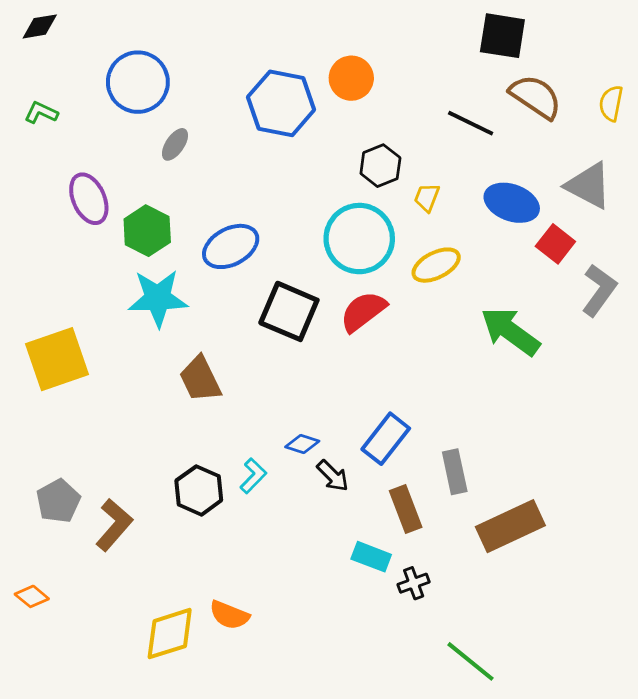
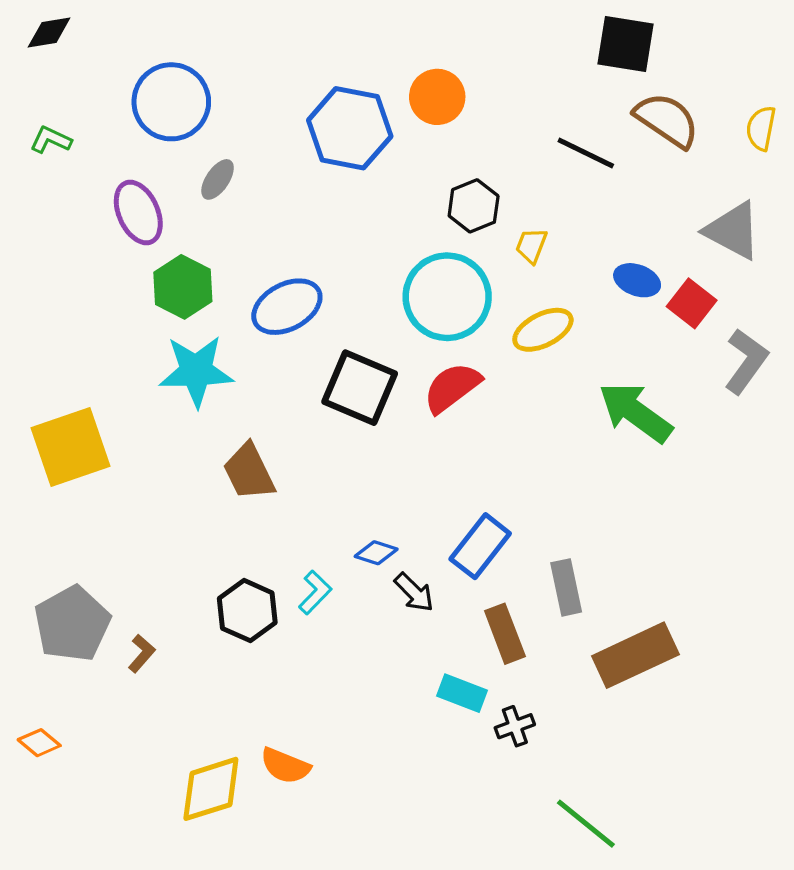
purple ellipse: (89, 199) -> (138, 212), moved
blue ellipse: (512, 203) -> (637, 280), moved, size x0.7
gray pentagon: (58, 501) -> (72, 624), size x1.4
brown L-shape: (114, 525) -> (142, 654), size x0.6

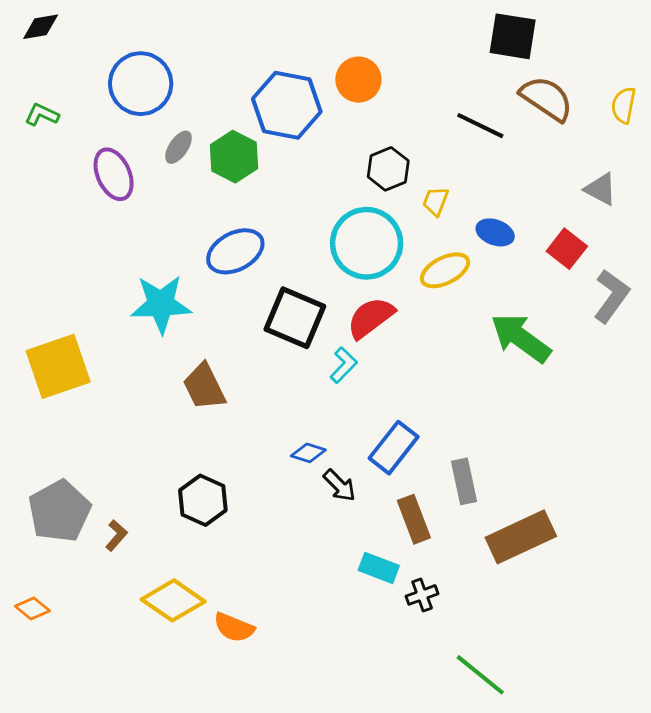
gray triangle: (733, 231) -> (601, 189), size x0.7
blue ellipse: (637, 280) -> (495, 232), moved
green hexagon: (183, 287) -> (234, 157), moved
cyan L-shape: (315, 592) -> (344, 365), moved
yellow diamond: (211, 789) -> (173, 600), moved, turned 52

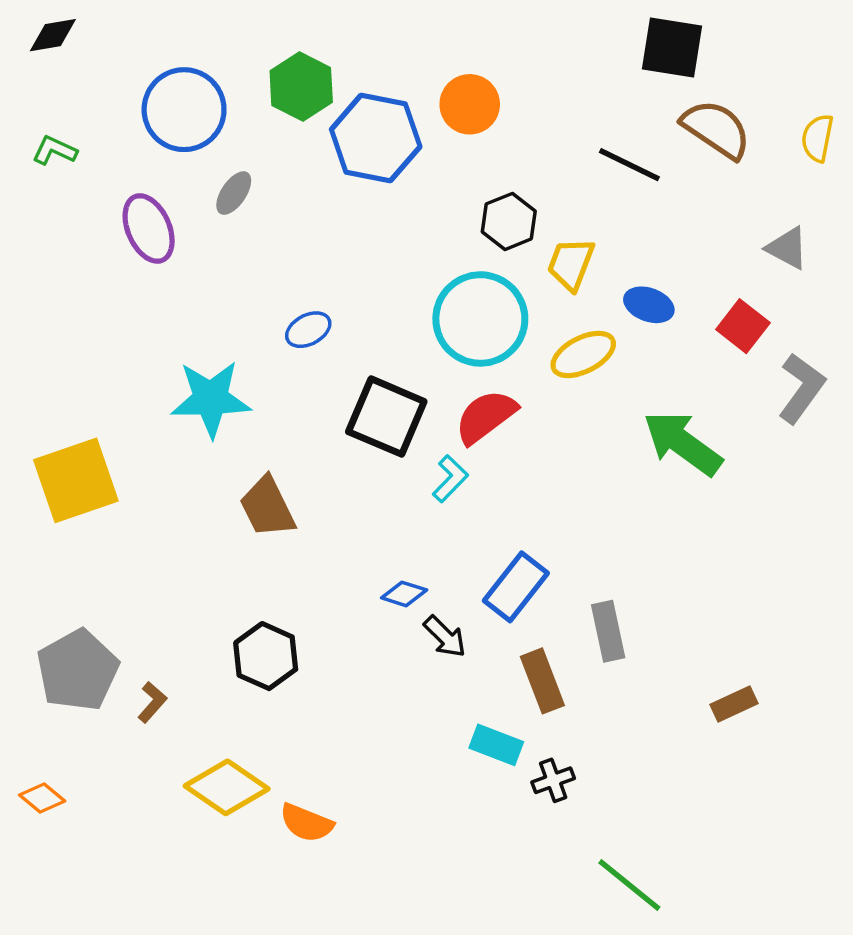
green hexagon: (234, 157) -> (301, 87), moved
yellow trapezoid: (436, 201) -> (571, 264), size x1.4
blue ellipse: (235, 251) -> (308, 330), size x0.6
brown rectangle: (521, 537) -> (734, 704), moved, size x0.5

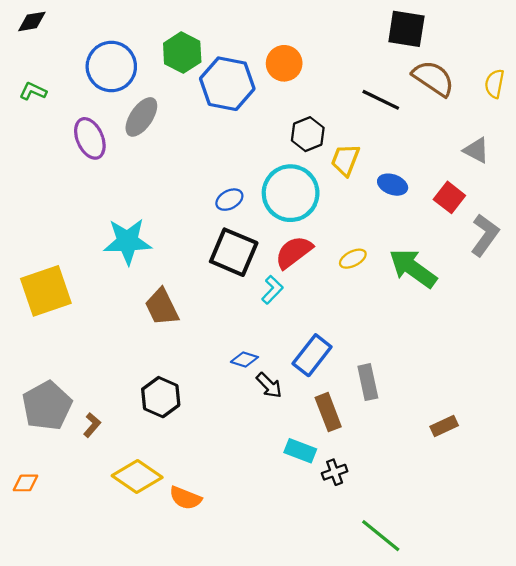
gray ellipse: (234, 193) -> (141, 117), size x1.5
blue ellipse: (308, 330) -> (229, 200), moved
yellow ellipse: (583, 354) -> (353, 259), moved, size x0.7
orange diamond: (42, 798) -> (25, 483), turned -40

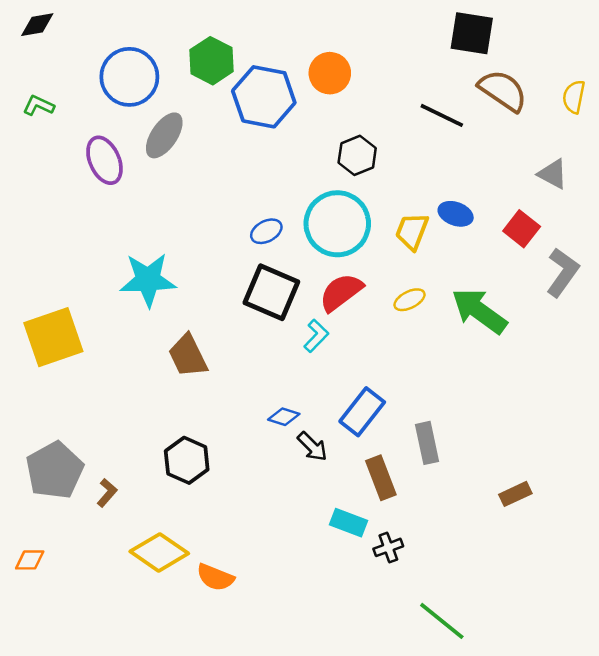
yellow trapezoid: (345, 160) -> (412, 231), moved

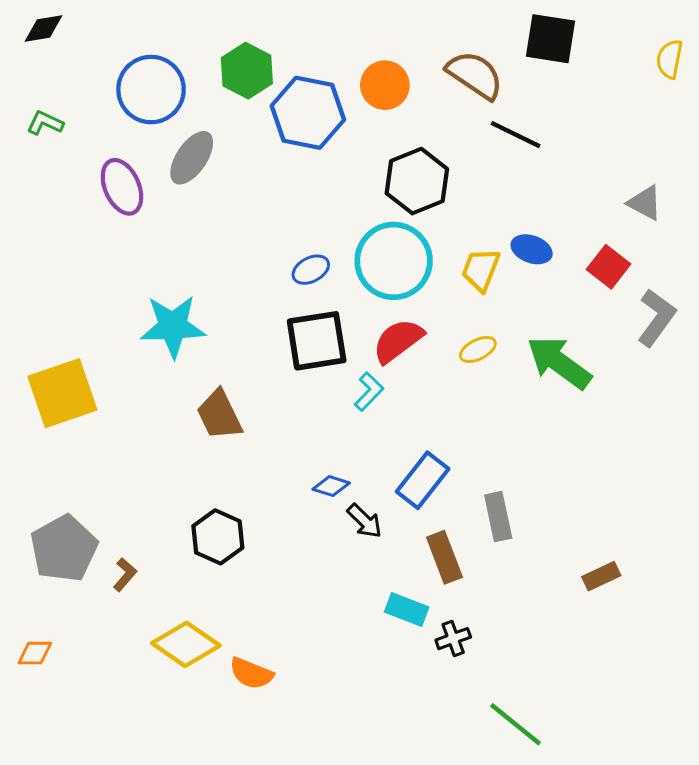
brown semicircle: (503, 91) -> (475, 75), moved
yellow semicircle: (574, 97) -> (670, 59), moved
black hexagon: (357, 155) -> (417, 181), size x1.4
black square: (271, 292) -> (317, 341), turned -32

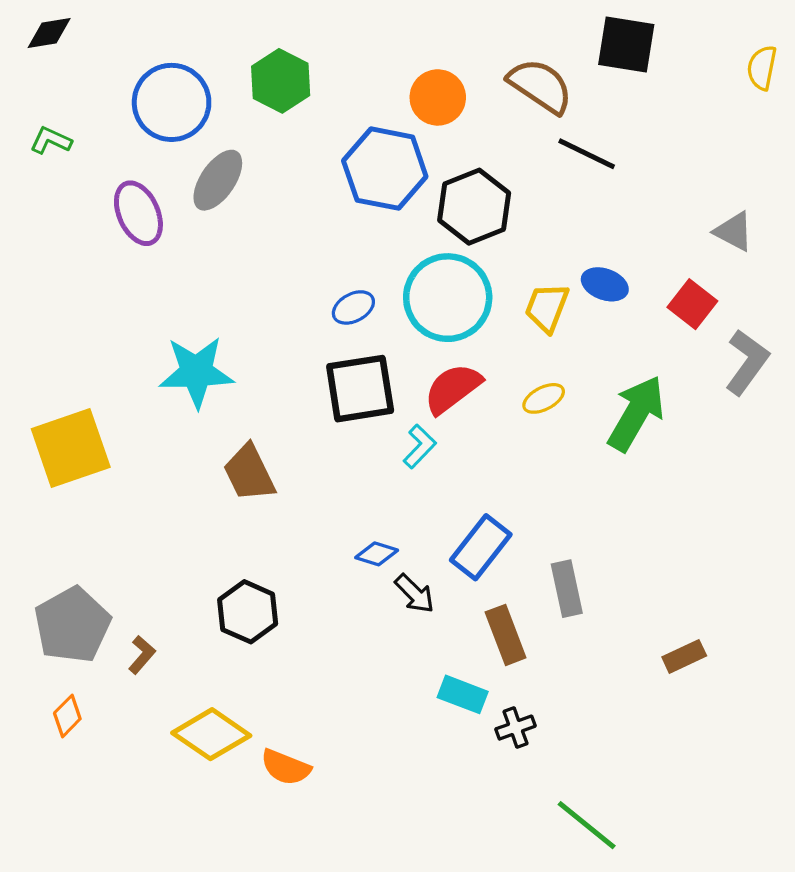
blue hexagon: (308, 113) -> (385, 169), moved
green arrow: (559, 363) -> (636, 413), turned 84
orange diamond: (35, 653) -> (67, 716), moved, turned -45

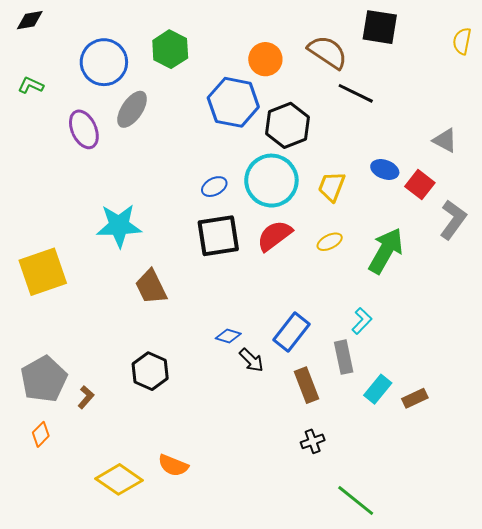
blue ellipse: (605, 284) -> (385, 170), moved
cyan L-shape: (420, 446) -> (362, 321), moved
cyan rectangle: (463, 694) -> (378, 389), moved, turned -72
yellow diamond: (211, 734) -> (119, 479), moved

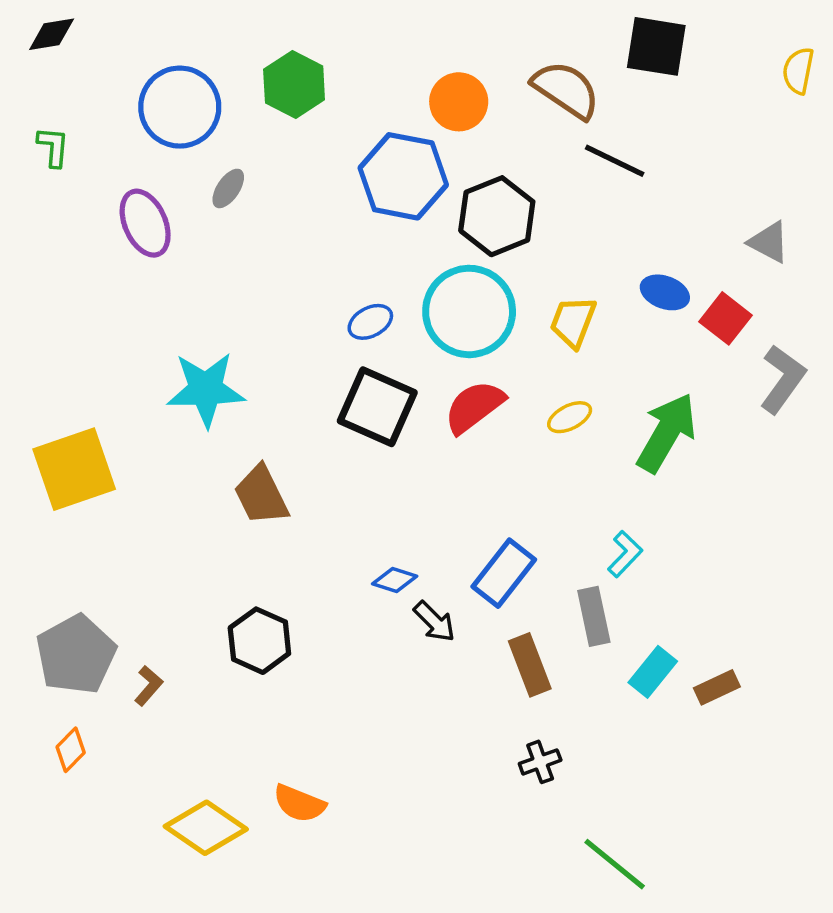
green L-shape: (31, 85) -> (53, 147), turned 70
gray ellipse: (132, 109) -> (228, 188), size x0.6
black square: (218, 236) -> (377, 407), turned 33

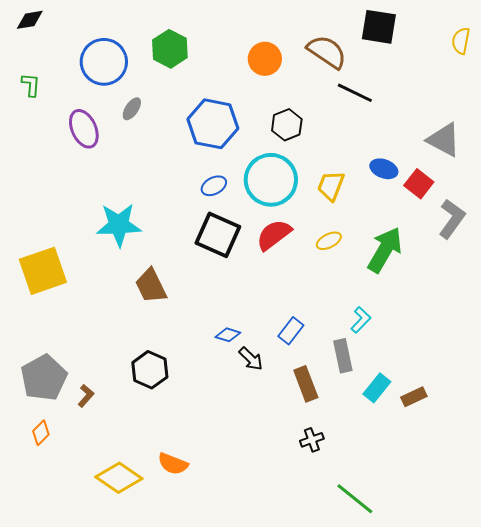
blue hexagon: (403, 176) -> (213, 124), moved
black hexagon: (497, 216) -> (287, 125), size x0.7
gray triangle: (769, 242) -> (444, 140), size x1.4
blue rectangle: (504, 573) -> (291, 331), size x0.7

